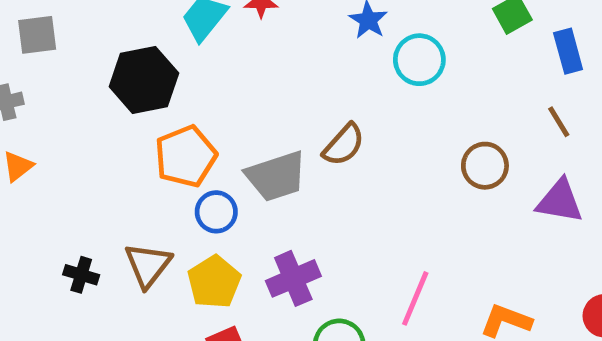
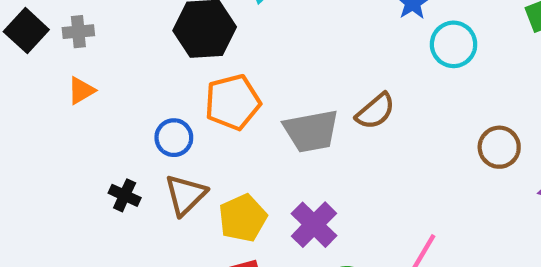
blue circle: (216, 212) -> (174, 138), moved
purple cross: (293, 278) -> (314, 225), turned -30

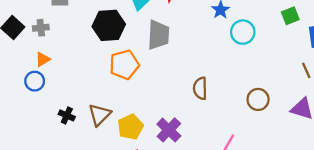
brown semicircle: (375, 111) -> (200, 88), moved, turned 130
gray trapezoid: (311, 131) -> (158, 35), moved, turned -76
blue circle: (174, 138) -> (35, 81), moved
brown circle: (499, 147) -> (258, 99), moved

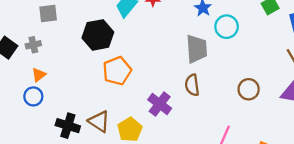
gray trapezoid: (158, 35) -> (197, 49), moved
black cross: (67, 115) -> (68, 126), size x1.5
brown triangle: (100, 115) -> (99, 121), turned -35
purple cross: (169, 130) -> (160, 104), moved

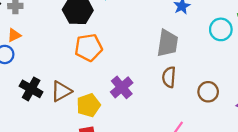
cyan circle: (227, 27) -> (221, 29), moved
brown semicircle: (192, 85) -> (169, 77), moved
brown triangle: (99, 121) -> (61, 91), turned 45

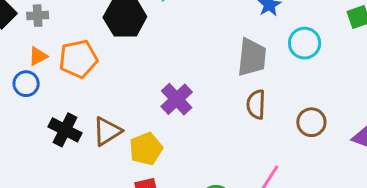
cyan circle: (221, 29) -> (305, 43), moved
orange pentagon: (89, 48) -> (78, 59), moved
purple cross: (122, 87) -> (177, 99), moved

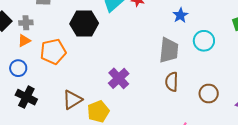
orange triangle: (38, 56) -> (24, 41), moved
black cross: (65, 130) -> (26, 97), moved

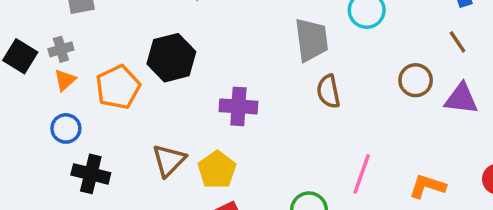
black hexagon: (84, 24) -> (171, 58), moved
purple cross: (119, 78) -> (238, 106), turned -30
brown circle: (209, 94) -> (416, 80), moved

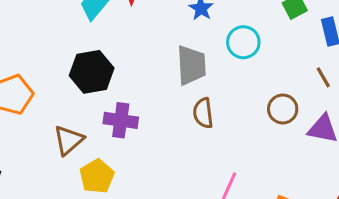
black hexagon: (171, 58) -> (92, 72), moved
brown triangle: (169, 160) -> (69, 140), moved

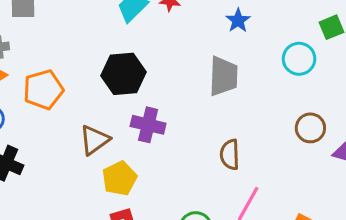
cyan circle: (243, 42) -> (299, 59), moved
brown semicircle: (203, 113) -> (230, 155), moved

